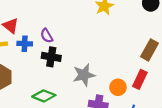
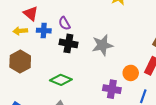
gray star: (84, 75) -> (102, 45), moved

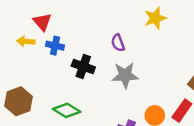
purple semicircle: (64, 23) -> (118, 43), moved
brown hexagon: (20, 62) -> (18, 101), moved

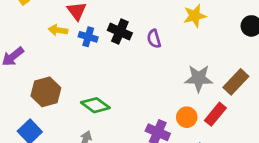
black cross: (83, 66) -> (120, 32), moved
gray star: (125, 75) -> (199, 78), moved

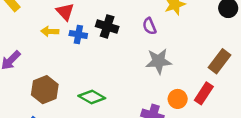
purple semicircle: (154, 39) -> (149, 26), moved
gray star: (199, 78) -> (159, 61), moved

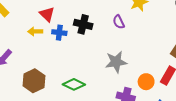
gray star: (159, 61) -> (116, 62), moved

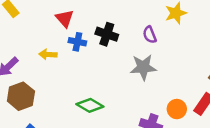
yellow arrow: (35, 31) -> (48, 54), moved
gray star: (116, 62) -> (143, 67), moved
brown hexagon: (34, 81) -> (21, 96), moved

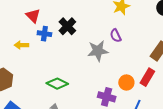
black cross: (107, 34) -> (67, 26), turned 30
purple semicircle: (150, 35) -> (116, 36), moved

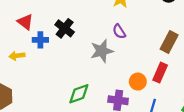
green diamond: (57, 84) -> (79, 94), moved, turned -40

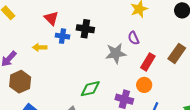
black cross: (65, 28) -> (85, 29), turned -36
red rectangle: (160, 73) -> (148, 62), moved

